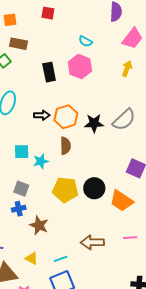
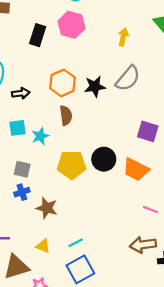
yellow arrow: (127, 69) -> (123, 37), moved
black rectangle: (49, 72) -> (38, 35), turned 36
black arrow: (42, 115) -> (21, 93), moved
pink line: (130, 238) -> (151, 210), turned 32
brown arrow: (92, 242) -> (143, 245), moved

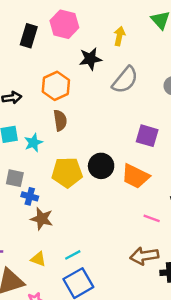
black star: (95, 86) -> (90, 59), moved
blue cross: (22, 192) -> (30, 196), moved, turned 35

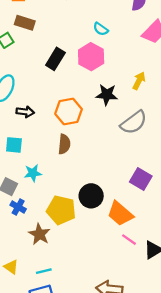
cyan star: (33, 143) -> (33, 173), moved
yellow pentagon: (67, 172) -> (61, 210), moved
pink line: (152, 218) -> (129, 240), moved
brown star: (42, 219) -> (39, 234), moved

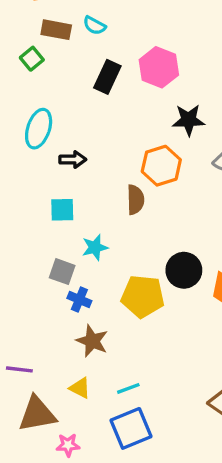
cyan semicircle: (101, 29) -> (94, 25), moved
orange hexagon: (69, 111) -> (161, 166), moved
brown star: (39, 234) -> (92, 341), moved

